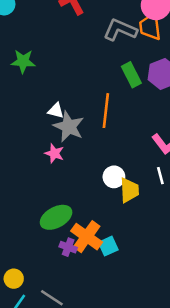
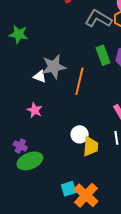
gray star: (69, 127) -> (54, 67), moved, turned 30
orange cross: (87, 237) -> (86, 195), moved
purple cross: (68, 247) -> (20, 146), moved

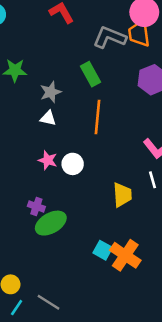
green rectangle: (103, 55) -> (90, 74), moved
gray star: (54, 67) -> (51, 92), moved, size x0.7
white circle: (80, 134) -> (73, 164), moved
cyan square: (69, 189) -> (103, 250), turned -35

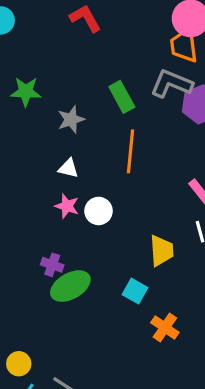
gray L-shape: (110, 37) -> (172, 84), moved
white triangle: (48, 118) -> (68, 168), moved
cyan square: (103, 250) -> (135, 291), moved
orange cross: (125, 255) -> (165, 327), size x0.7

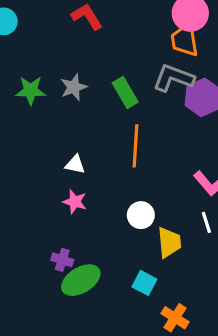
gray star: (71, 119) -> (74, 87), moved
white circle: (99, 211) -> (141, 215), moved

